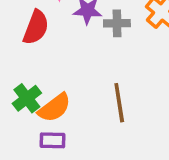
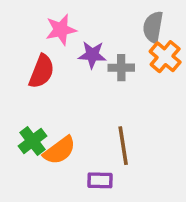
purple rectangle: (52, 140) -> (100, 180), moved

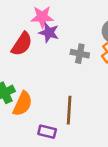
purple star: (92, 55) -> (49, 33), moved
orange semicircle: (60, 150) -> (23, 104), turned -40

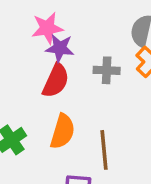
red semicircle: (22, 44) -> (56, 81), moved
orange semicircle: (23, 104) -> (63, 131), moved

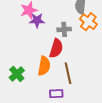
red semicircle: (56, 81) -> (56, 48), moved

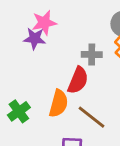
purple star: (37, 20) -> (35, 39), moved
brown line: (68, 73) -> (91, 117), turned -45

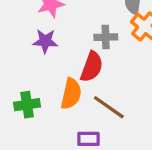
purple star: (35, 39) -> (45, 41), moved
green cross: (19, 111) -> (27, 105), turned 30

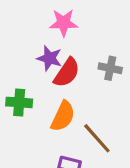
red semicircle: (92, 67) -> (67, 73), moved
green cross: (27, 105) -> (19, 102), moved

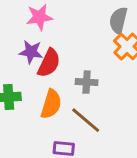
gray cross: (110, 68) -> (87, 82), moved

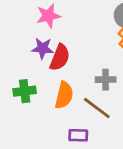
gray cross: (87, 82) -> (106, 80), moved

